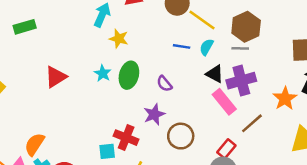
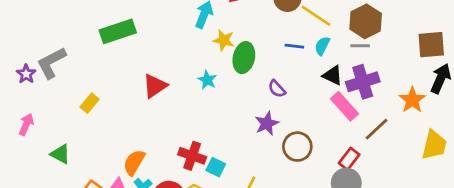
green rectangle: (25, 27) -> (118, 31), size x1.4
green ellipse: (129, 75) -> (244, 58), moved
red cross: (126, 138) -> (192, 156), moved
cyan square: (107, 151) -> (216, 167), turned 35

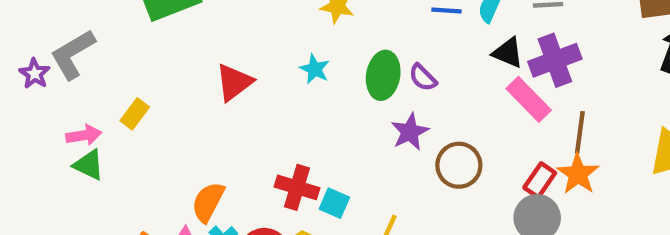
green ellipse: (244, 58) -> (383, 75), moved
orange star: (412, 100) -> (578, 174), moved
pink arrow: (26, 124) -> (84, 135), moved, turned 60
brown line: (377, 129) -> (580, 132), turned -36
green triangle: (60, 154) -> (89, 165), moved

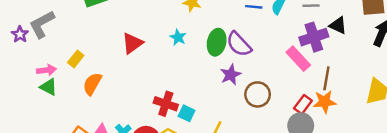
black triangle: (508, 53) -> (338, 25), moved
purple semicircle: (423, 78) -> (239, 44), size x1.6
orange star: (578, 174) -> (325, 102), turned 30
orange semicircle: (208, 202) -> (92, 84), moved

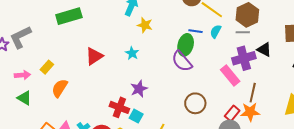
green ellipse: (217, 42) -> (186, 45), moved
purple star: (231, 75) -> (139, 89), moved
green triangle: (49, 87) -> (24, 98), moved

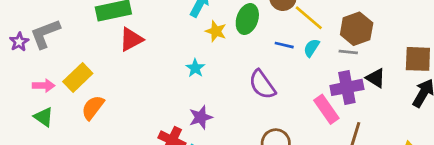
green ellipse: (186, 45) -> (247, 19), moved
red triangle: (94, 56) -> (131, 39), moved
yellow rectangle: (47, 67) -> (78, 77), size x1.5

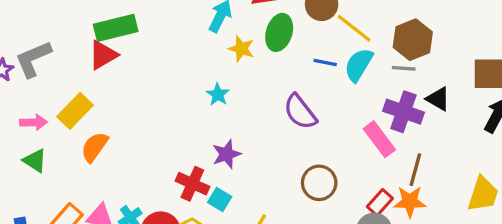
red triangle: (131, 39) -> (103, 55), moved
cyan semicircle: (311, 48) -> (359, 65), size x1.5
purple cross: (347, 87) -> (404, 112), turned 32

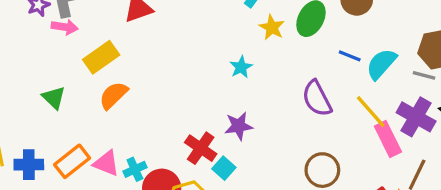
yellow line: (354, 28) -> (371, 112), moved
pink arrow: (34, 122) -> (65, 27), moved

